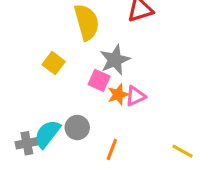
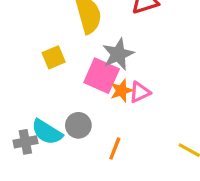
yellow square: (54, 63) -> (54, 57), turned 30
pink square: (99, 80) -> (102, 76), size x1.5
cyan semicircle: (47, 134) -> (47, 132), turned -96

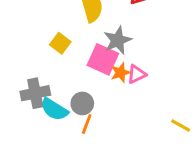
yellow square: (54, 57) -> (60, 43), turned -30
gray cross: (25, 142) -> (35, 93), moved, size x1.4
orange line: (115, 148) -> (87, 124), moved

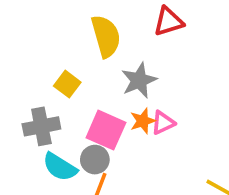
pink square: (103, 59) -> (106, 130), moved
gray cross: (35, 93) -> (41, 126), moved

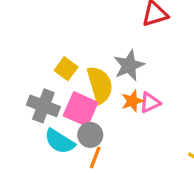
yellow semicircle: (106, 36) -> (100, 85), moved
gray cross: (41, 126) -> (43, 106), turned 32
pink square: (106, 130) -> (81, 109), moved

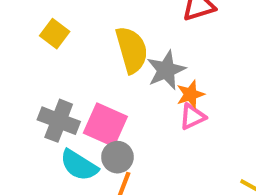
yellow square: (66, 69) -> (55, 34), moved
yellow semicircle: (100, 85) -> (132, 50), moved
orange star: (132, 101) -> (190, 94), moved

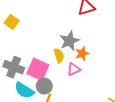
yellow semicircle: (132, 50) -> (59, 56), moved, size x0.6
pink triangle: (192, 117) -> (74, 69), moved

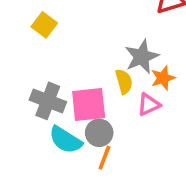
pink square: (38, 69) -> (89, 104), turned -30

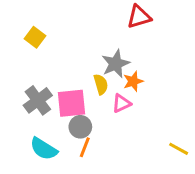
gray cross: (48, 101) -> (38, 100), turned 32
cyan semicircle: (65, 140) -> (44, 149), moved

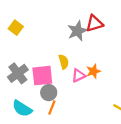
red triangle: (139, 17) -> (94, 23), moved
gray star: (116, 64) -> (77, 31), moved
orange star: (133, 81) -> (93, 71), moved

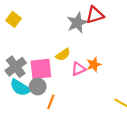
yellow semicircle: (64, 62) -> (63, 55), turned 72
gray circle: (49, 93) -> (38, 86), moved
cyan semicircle: (22, 109) -> (20, 88), moved

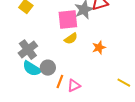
pink square: (41, 69) -> (68, 20), moved
pink triangle: (78, 69) -> (74, 86), moved

